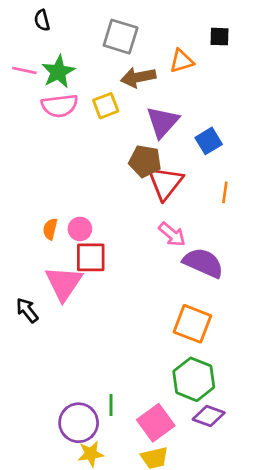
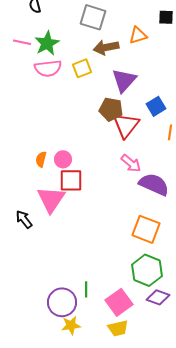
blue square: (209, 141) -> (156, 106), moved

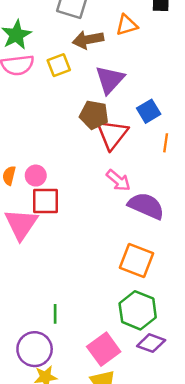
green line: (86, 289) -> (55, 314), moved

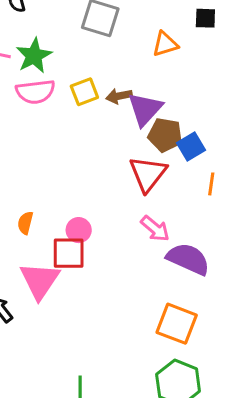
brown arrow: (88, 40) -> (119, 96), moved, size x0.7
brown pentagon: (94, 115) -> (165, 135), moved
pink circle: (36, 176) -> (79, 230), moved

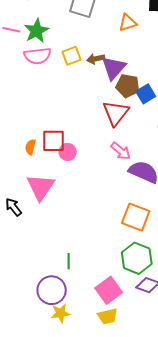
red square: (69, 253) -> (54, 141), moved

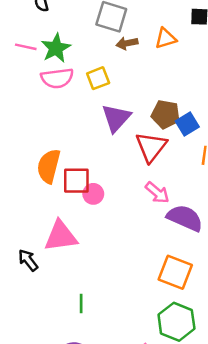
brown arrow: (96, 59) -> (127, 43), moved
purple triangle: (114, 68) -> (116, 118), moved
orange semicircle: (30, 147) -> (49, 166), moved, size x1.8
pink triangle: (41, 187) -> (61, 236), turned 48
green line: (69, 261) -> (81, 304), moved

